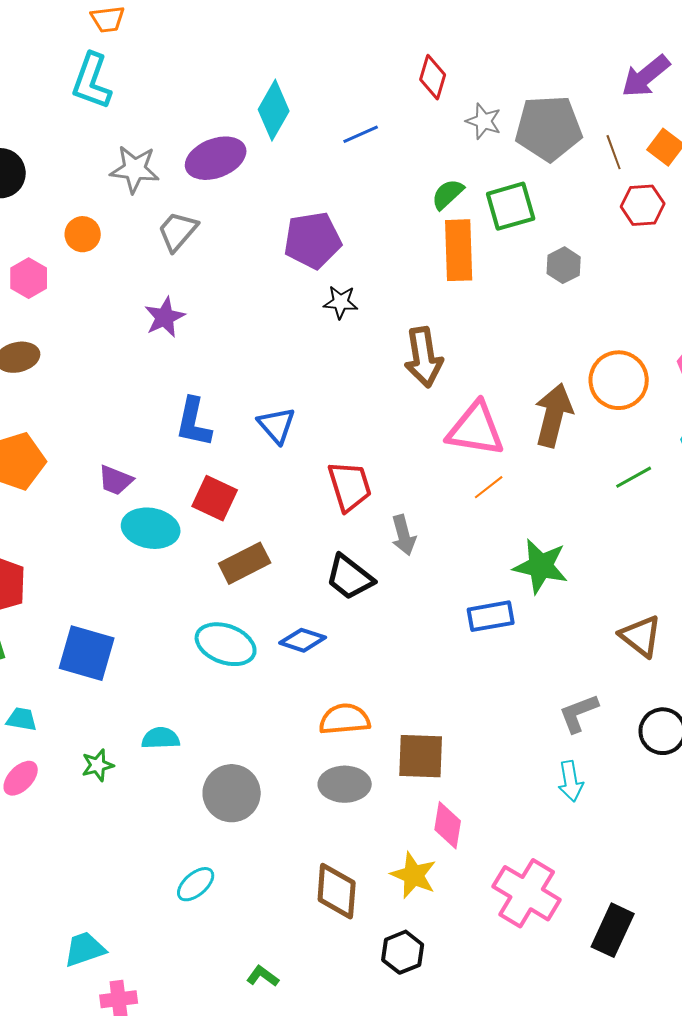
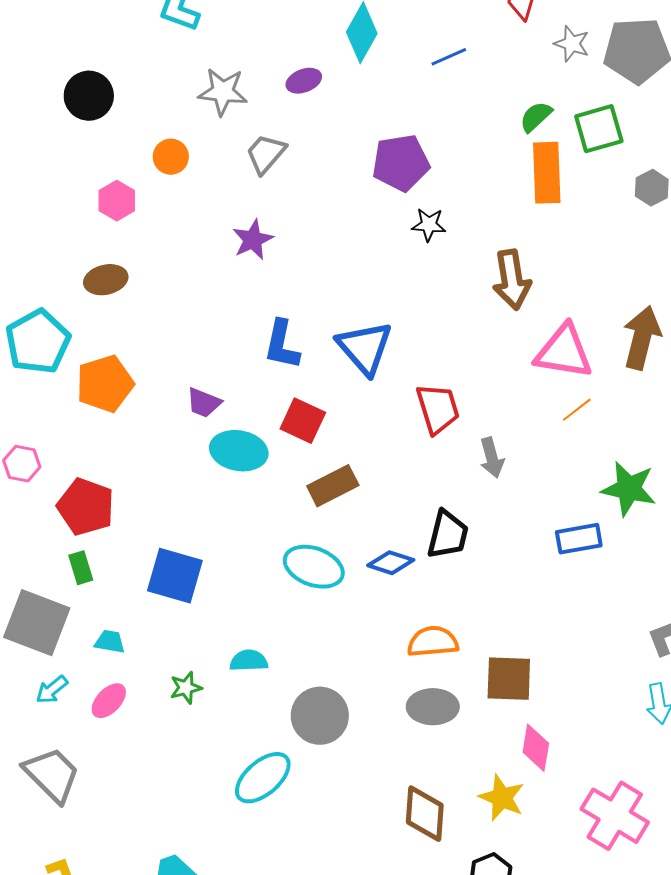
purple ellipse: (216, 158) -> (304, 81), size x0.6
blue triangle: (277, 425) -> (365, 348), size x1.5
black trapezoid: (350, 577) -> (448, 535), moved, turned -114
cyan ellipse: (196, 884) -> (263, 778), moved, size x1.5

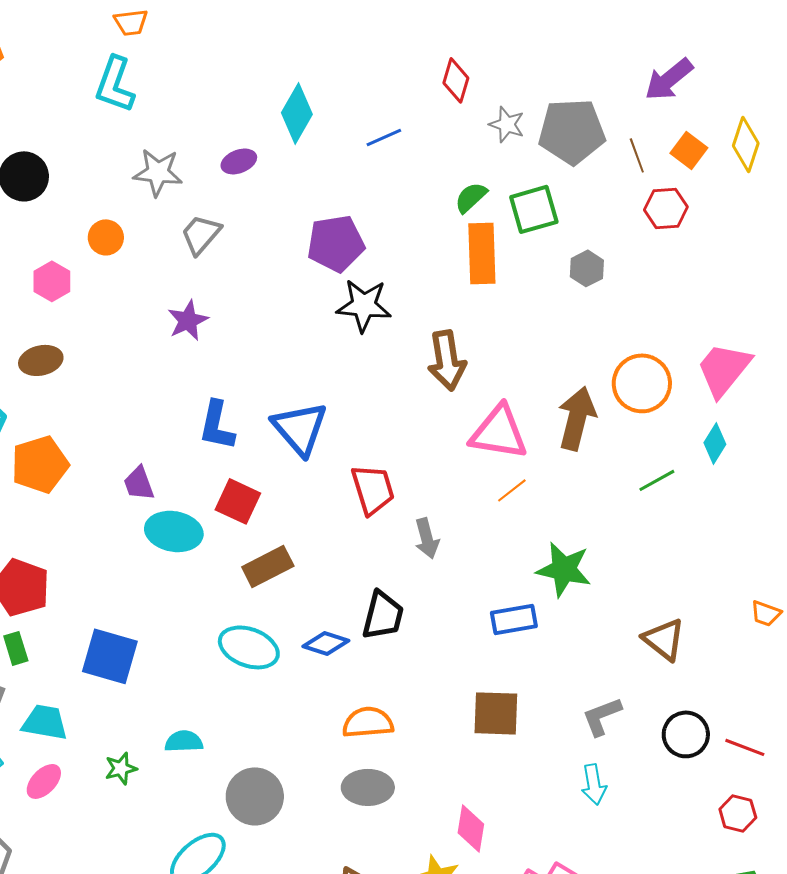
black star: (429, 225) -> (364, 305), size x1.6
purple trapezoid: (204, 403) -> (139, 483), turned 48
cyan trapezoid: (110, 642) -> (45, 722), size x1.5
brown square: (509, 679) -> (496, 713), moved

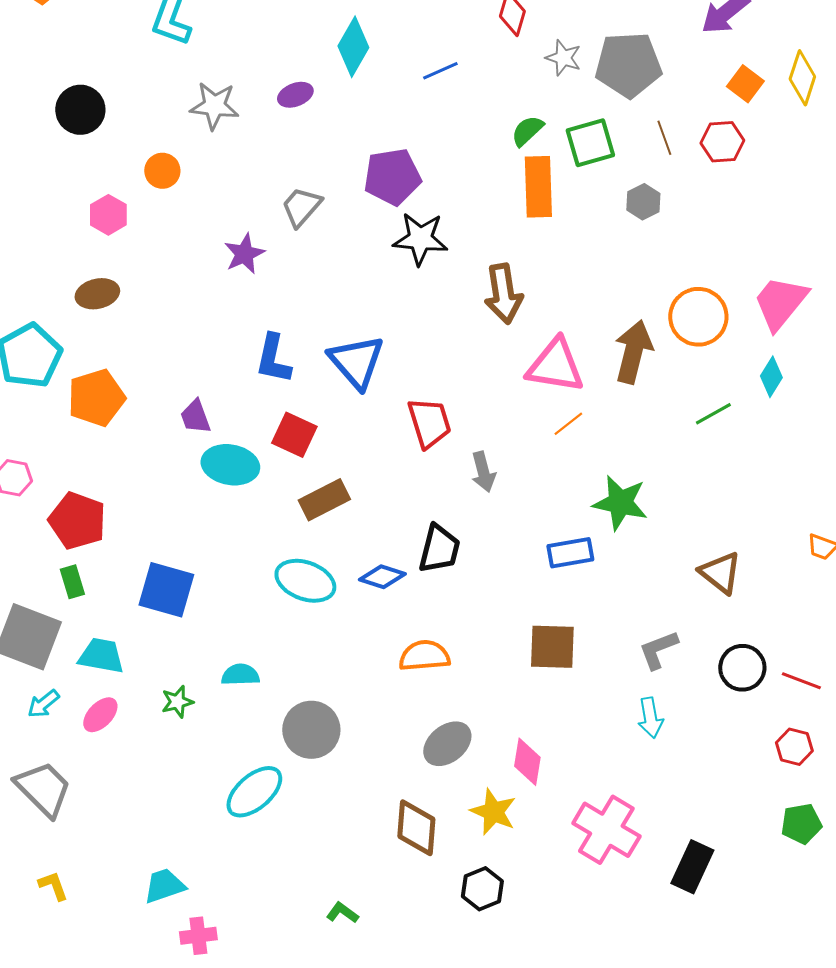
brown line: (637, 155) -> (664, 138), moved
gray trapezoid: (201, 234) -> (301, 207), moved
gray ellipse: (368, 787) -> (447, 744), moved, turned -39

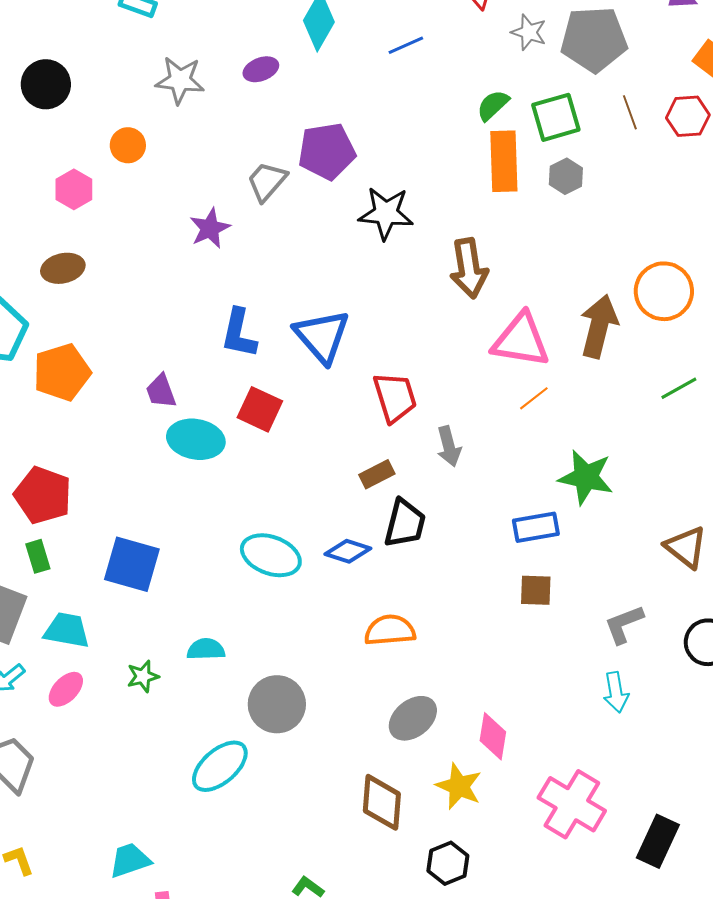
purple pentagon: (392, 177) -> (327, 151), moved
gray hexagon: (643, 202) -> (566, 176), moved
brown rectangle: (324, 500) -> (377, 474), moved, size x0.7
brown square: (552, 647) -> (536, 590), moved, size x0.7

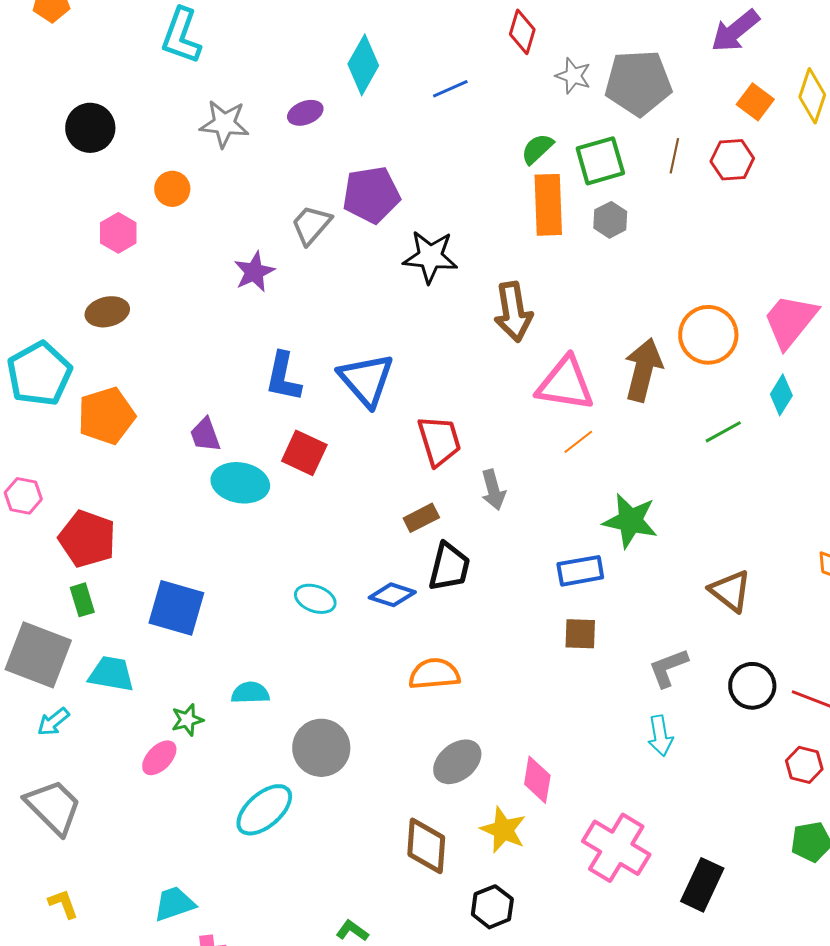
brown line: (630, 112) -> (674, 156), turned 32
cyan ellipse: (271, 555) -> (315, 599), size x0.7
pink ellipse: (66, 689) -> (159, 758), moved

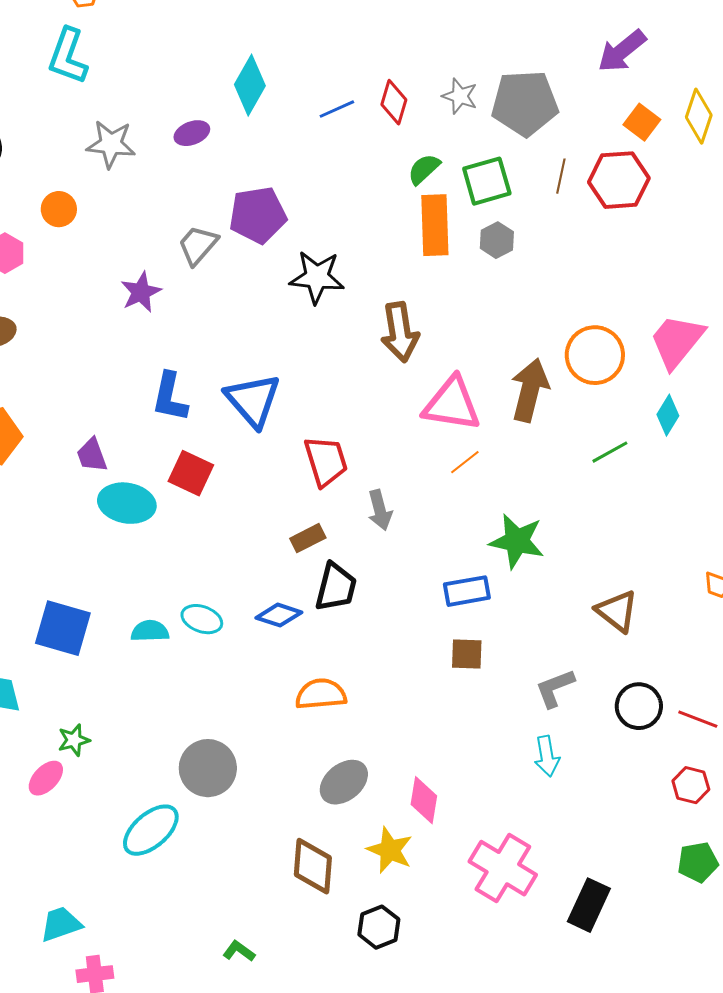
red diamond: (522, 32) -> (394, 102), moved
red hexagon: (732, 160) -> (619, 180), size x1.4
cyan semicircle: (250, 693) -> (150, 631), moved

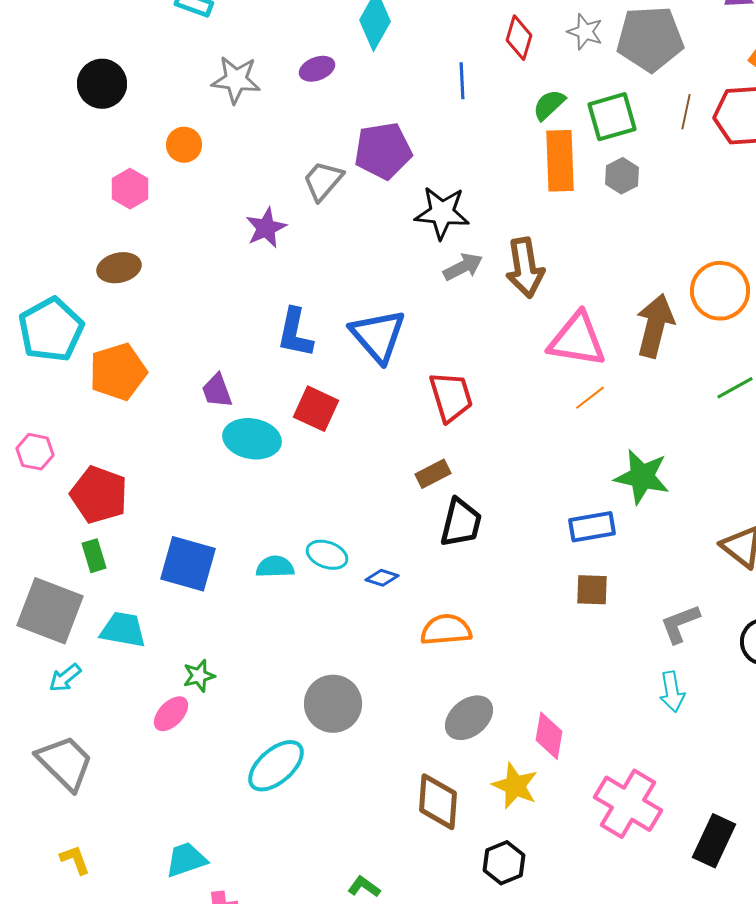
blue line: (337, 109) -> (462, 81), moved, turned -69
gray arrow: (380, 510) -> (463, 267), moved, turned -102
blue diamond: (279, 615) -> (382, 578), moved, size x0.7

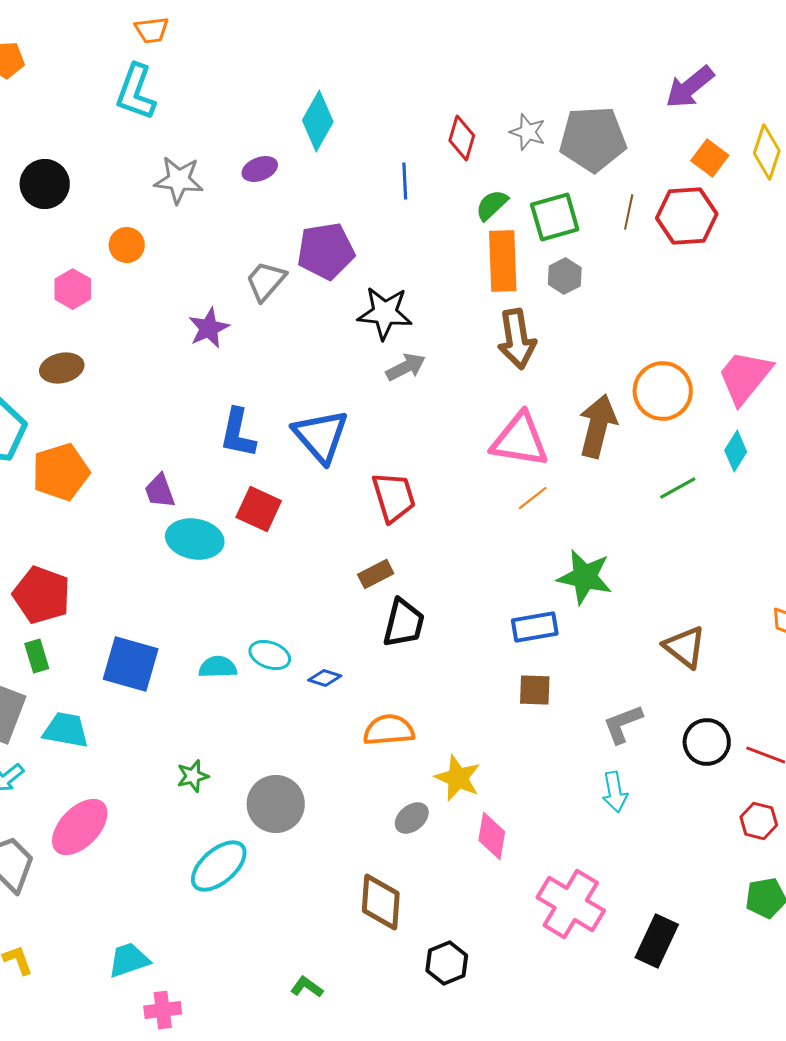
brown arrow: (525, 268) -> (517, 339), moved
green star: (199, 676) -> (193, 776), moved
pink ellipse: (171, 714) -> (80, 827), moved, size x1.6
gray ellipse: (469, 718) -> (412, 818), size x0.7
yellow star: (515, 786) -> (458, 778), moved

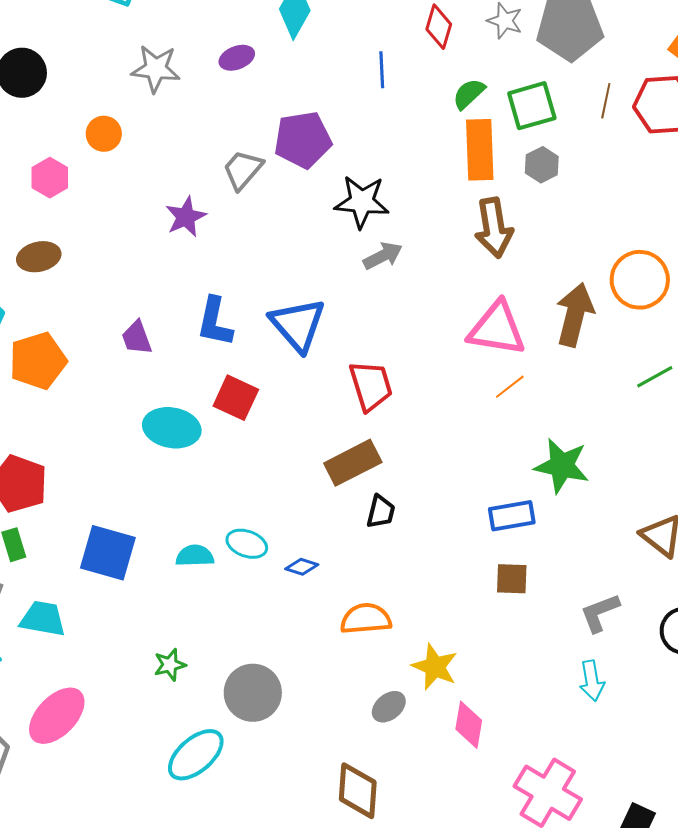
purple trapezoid: (160, 491) -> (137, 338), moved
brown rectangle: (376, 574) -> (353, 463), size x1.6
black trapezoid: (404, 623) -> (381, 512), size x0.7

